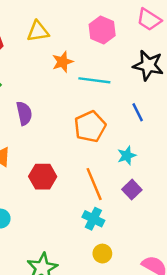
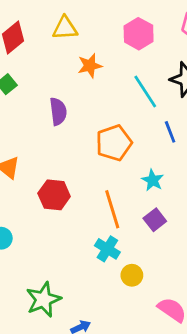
cyan line: (94, 80) -> (145, 91), moved, turned 44
purple semicircle: (24, 113) -> (58, 111), moved
cyan star: (127, 156) -> (153, 180), turned -30
yellow circle: (102, 254) -> (132, 275), moved

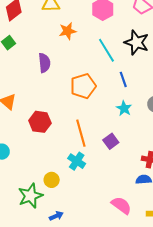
cyan star: (153, 180) -> (124, 108), moved
yellow circle: (132, 275) -> (52, 180), moved

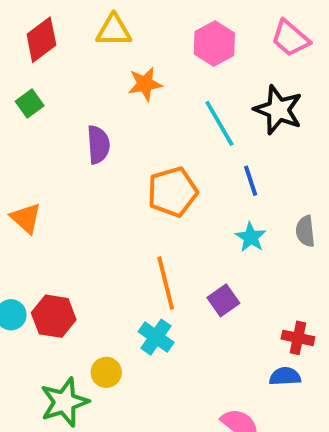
red hexagon: (40, 122) -> (54, 316), moved

